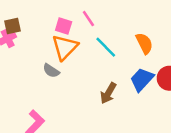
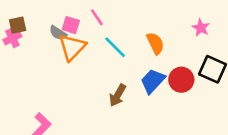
gray semicircle: (51, 71) -> (58, 33), moved

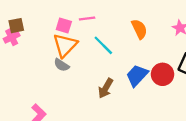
pink line: (97, 17) -> (87, 19), turned -63
gray semicircle: (58, 33) -> (62, 65), moved
orange semicircle: (155, 43) -> (139, 29), moved

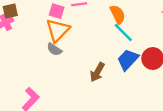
orange semicircle: (139, 29) -> (118, 14), moved
cyan line: (103, 45) -> (123, 33), moved

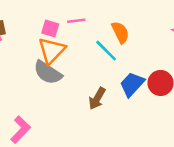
cyan line: (123, 33) -> (106, 51), moved
gray semicircle: (54, 49) -> (48, 73), size x1.6

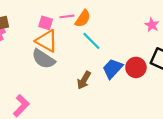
orange semicircle: (120, 32) -> (83, 19), moved, turned 60
orange triangle: (52, 51) -> (47, 41), turned -45

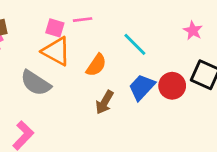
orange semicircle: (83, 19) -> (96, 65), moved
cyan line: (91, 41) -> (135, 44), moved
gray semicircle: (43, 59) -> (36, 83), moved

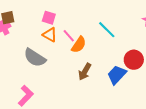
pink line: (83, 20) -> (69, 36), moved, turned 56
orange triangle: (56, 51) -> (50, 35), size x0.7
blue trapezoid: (142, 87) -> (117, 75), moved

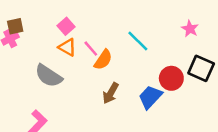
pink square: (49, 18) -> (66, 26), turned 32

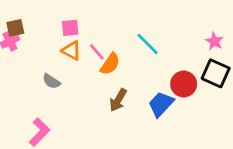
pink square: (66, 26) -> (70, 28), turned 35
pink star: (190, 29) -> (214, 41), moved
gray semicircle: (49, 76) -> (51, 81), size x0.6

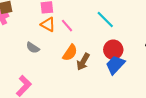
orange semicircle: (110, 64) -> (70, 53), moved
red circle: (184, 84) -> (113, 50), moved

